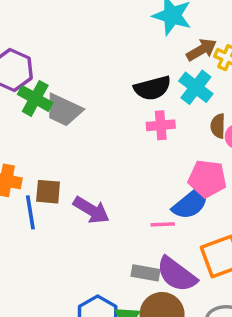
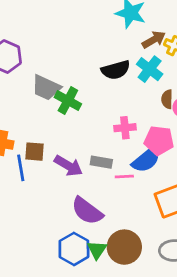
green cross: (35, 98) -> (68, 101), moved
pink cross: (161, 125) -> (125, 128), moved
gray rectangle: (146, 273) -> (101, 162), moved
purple semicircle: (177, 274) -> (87, 211), moved

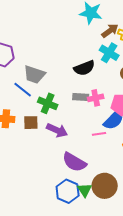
black semicircle: (116, 70) -> (84, 68), moved
green cross: (68, 101) -> (48, 103), moved
gray rectangle: (101, 162) -> (81, 97), moved
blue line: (21, 168) -> (23, 90), moved, turned -36

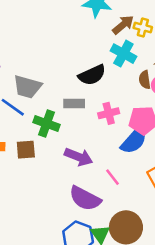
gray rectangle: (81, 97) -> (74, 104), moved
purple arrow: (57, 130) -> (79, 157), moved
pink line: (99, 134) -> (112, 177), moved, turned 64

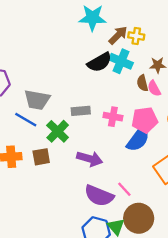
black semicircle: (92, 75) -> (100, 62), moved
pink cross: (109, 113) -> (113, 117), turned 30
green cross: (47, 124) -> (58, 131), turned 30
pink line: (112, 177) -> (124, 189), moved

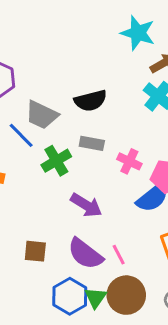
black semicircle: (100, 62) -> (91, 101), moved
brown square: (41, 157) -> (35, 251), moved

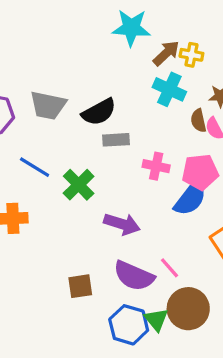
gray trapezoid: (42, 115) -> (48, 105), moved
gray rectangle: (92, 143) -> (116, 140), moved

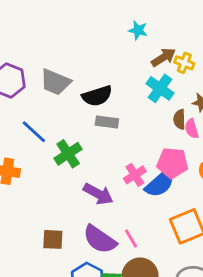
cyan star: (131, 28) -> (138, 30), size x0.6
pink cross: (156, 166) -> (135, 175), moved, turned 35

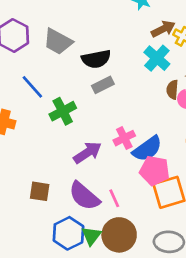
gray rectangle: (107, 122) -> (103, 85), turned -40
pink pentagon: (173, 163) -> (155, 171), moved
purple arrow: (98, 194) -> (87, 153), turned -68

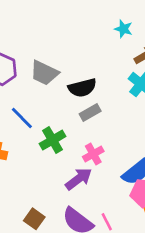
pink cross: (124, 138) -> (93, 154), moved
brown square: (40, 191) -> (34, 219), turned 30

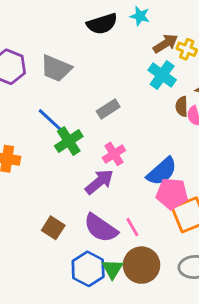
black semicircle: (82, 88) -> (102, 24), moved
blue line: (22, 118) -> (50, 120), moved

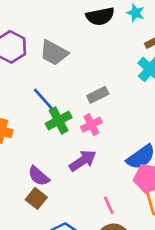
pink cross: (114, 154) -> (91, 125), moved
purple semicircle: (101, 228) -> (39, 176), moved, size x0.7

